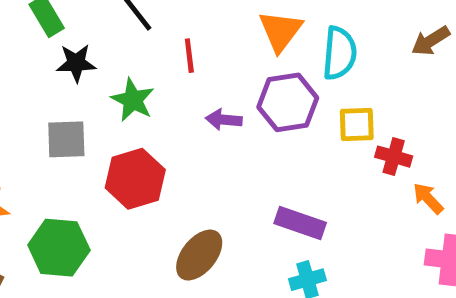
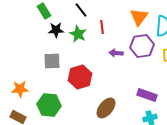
green star: (133, 100) -> (78, 34), moved

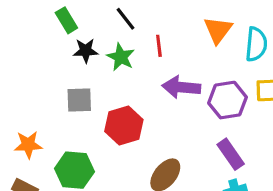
purple hexagon: (142, 46) -> (227, 100), moved
purple arrow: (116, 53) -> (181, 87), size x1.6
purple rectangle: (147, 95) -> (231, 154), turned 36

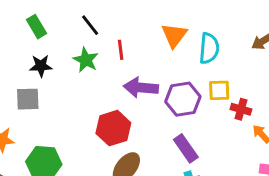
black star: (86, 51) -> (41, 66), moved
gray square: (79, 100) -> (28, 99), moved
red hexagon: (124, 126) -> (113, 128), moved

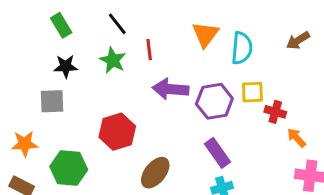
red hexagon: (113, 128) -> (117, 132), moved

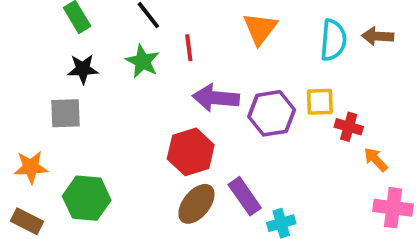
brown arrow: (298, 40) -> (378, 36), turned 35
cyan semicircle: (242, 48) -> (333, 40), moved
red hexagon: (117, 132) -> (191, 152), moved
purple rectangle: (218, 153) -> (245, 196), moved

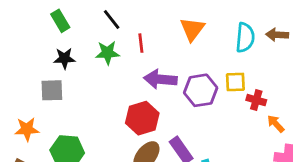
green star: (143, 61) -> (107, 53), turned -30

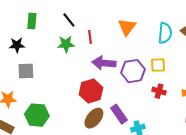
green rectangle: (60, 21) -> (32, 21), turned 35
black star: (64, 58) -> (17, 45), moved
red cross: (256, 100) -> (159, 91), moved

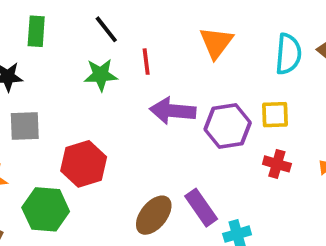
red hexagon: (91, 91) -> (84, 164), moved

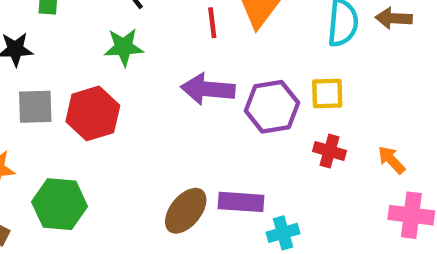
red line: (146, 62) -> (212, 23), moved
red hexagon: (84, 164) -> (93, 113), moved
purple rectangle: (201, 208) -> (241, 202), turned -51

